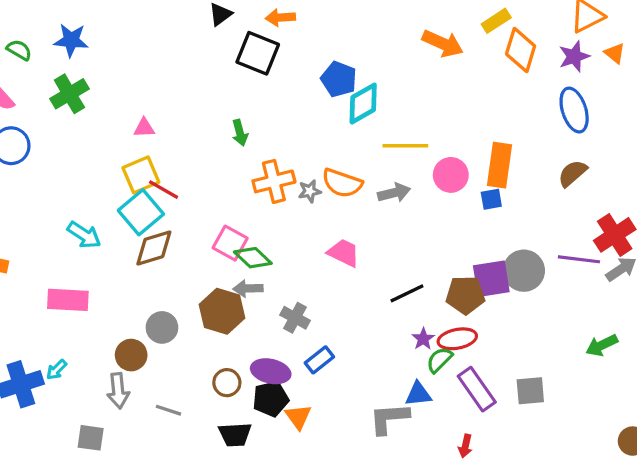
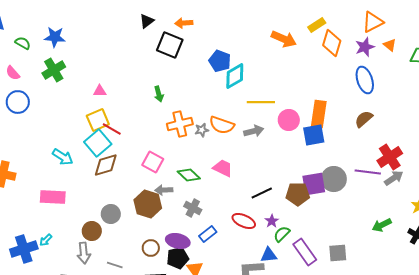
blue square: (491, 199) -> (314, 135), size x1.6
green diamond: (253, 258) -> (189, 175), moved
red ellipse: (457, 339) -> (244, 221), moved, turned 35

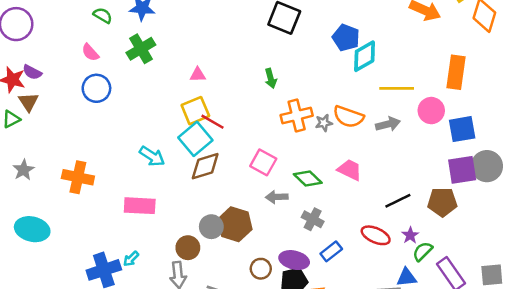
orange rectangle: (319, 114) -> (456, 72), moved
gray circle: (334, 179) -> (487, 166), moved
purple square: (314, 184) -> (462, 170), moved
brown hexagon: (148, 204) -> (235, 224), moved

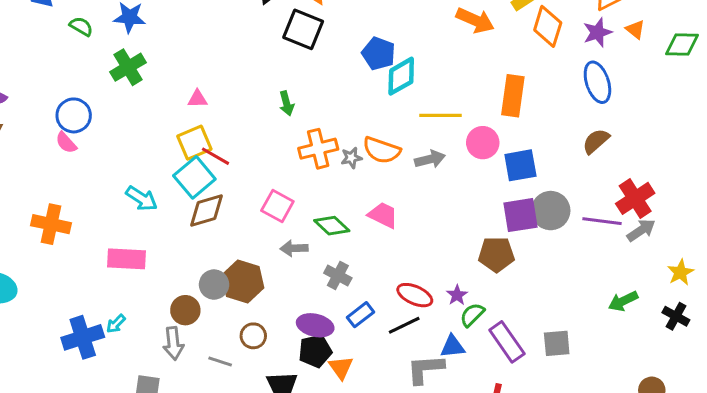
pink semicircle: (90, 52) -> (66, 143), moved
black line: (398, 201) -> (404, 325), moved
brown circle: (261, 269) -> (253, 336), moved

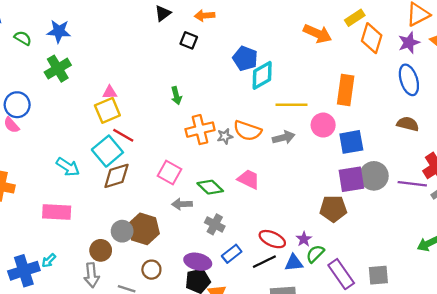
black square: (303, 29) -> (189, 40), size x0.6
brown semicircle: (596, 141) -> (408, 124), turned 55
yellow square: (194, 143) -> (107, 110), moved
blue triangle: (453, 346) -> (294, 263), moved

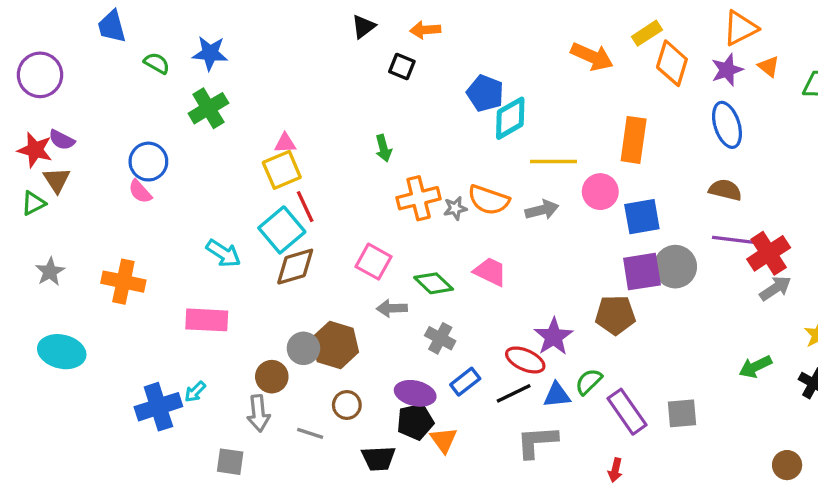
red line: (123, 135) -> (305, 207), turned 35
purple line: (412, 184) -> (734, 240), moved
purple star: (304, 239) -> (554, 337), moved, size x1.6

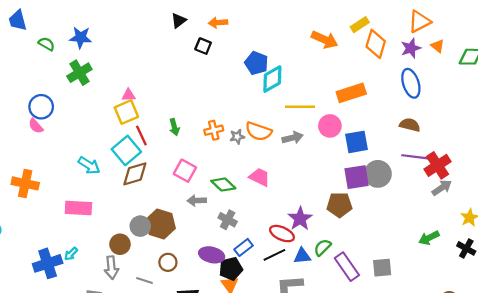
orange rectangle: (634, 140) -> (351, 93), turned 64
green arrow: (384, 148) -> (174, 127), moved
orange cross: (419, 198) -> (214, 130), size x0.7
black pentagon: (415, 422) -> (231, 269), moved

